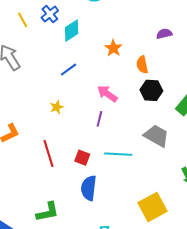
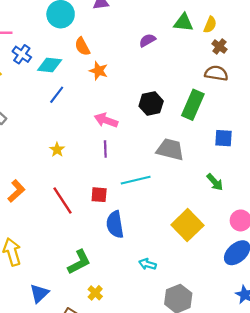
cyan diamond: (72, 31) -> (50, 65), turned 55
orange semicircle: (142, 65) -> (82, 47), moved
blue line: (69, 70) -> (57, 95), moved

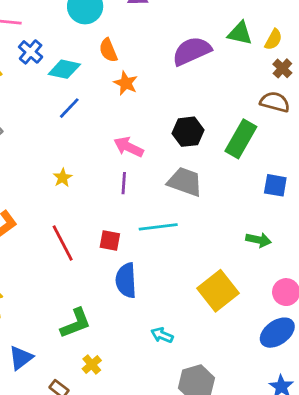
purple semicircle: (147, 40) -> (192, 51), size x1.8
gray trapezoid: (170, 149) -> (185, 182), moved
green arrow: (215, 182) -> (258, 240), turned -42

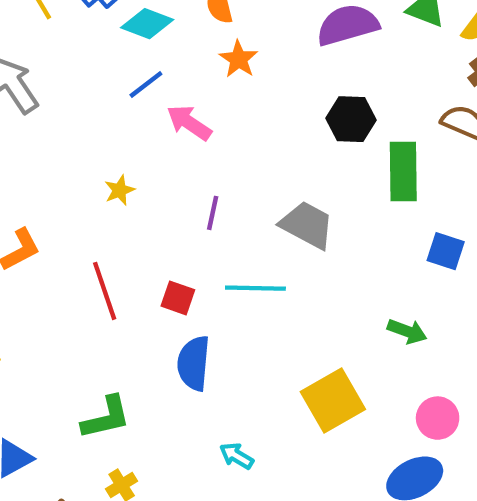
black hexagon: (188, 132) -> (351, 119), moved
green rectangle: (241, 139) -> (403, 172), turned -39
pink arrow: (129, 147) -> (189, 123), moved

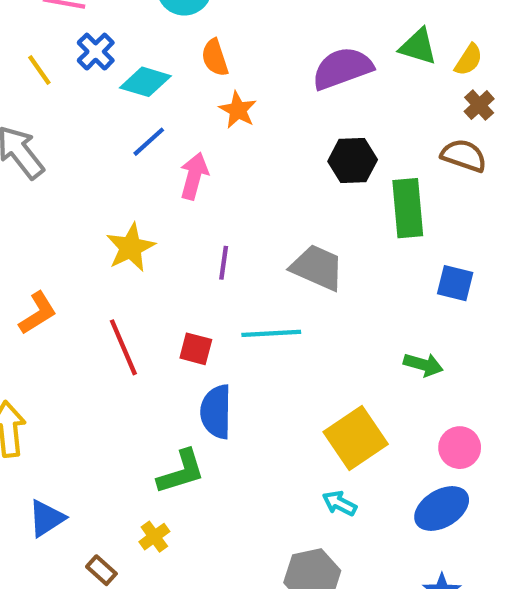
pink arrow: (189, 123) -> (194, 176), turned 75
yellow star: (119, 190) -> (131, 247), size x1.6
green L-shape: (106, 418) -> (181, 472), moved
cyan arrow: (236, 456) -> (339, 503), moved

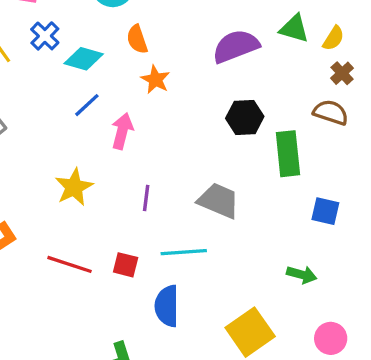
red line: (123, 347) -> (69, 264), turned -48
blue semicircle: (216, 412) -> (167, 306), moved

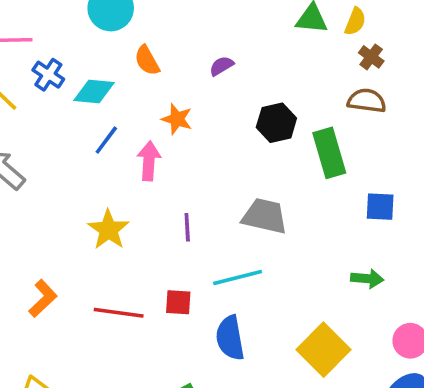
purple semicircle: (236, 46) -> (221, 66), moved, size x0.5
orange star: (155, 80) -> (177, 119), moved

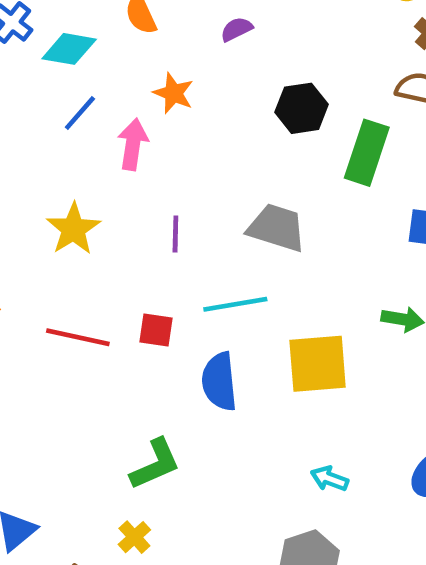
green rectangle: (329, 153) -> (367, 153), turned 30
yellow square: (323, 350) -> (318, 364), moved, turned 36

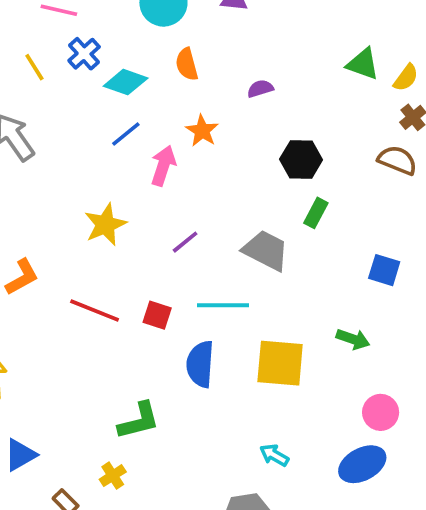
green rectangle: (367, 153) -> (316, 213), moved, size x0.6
purple line: (175, 234) -> (185, 242), turned 40

